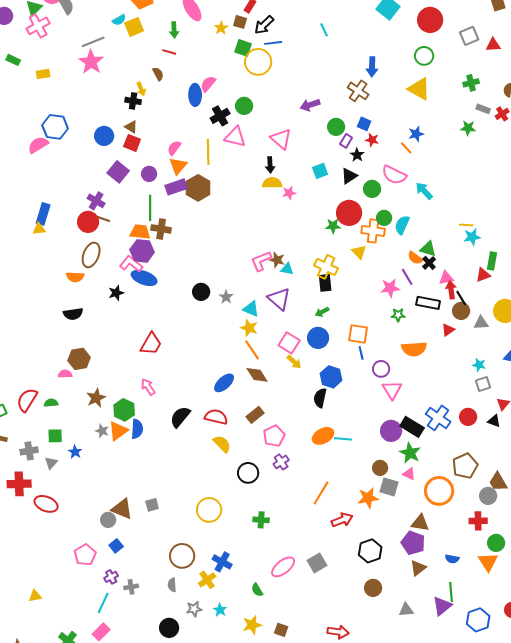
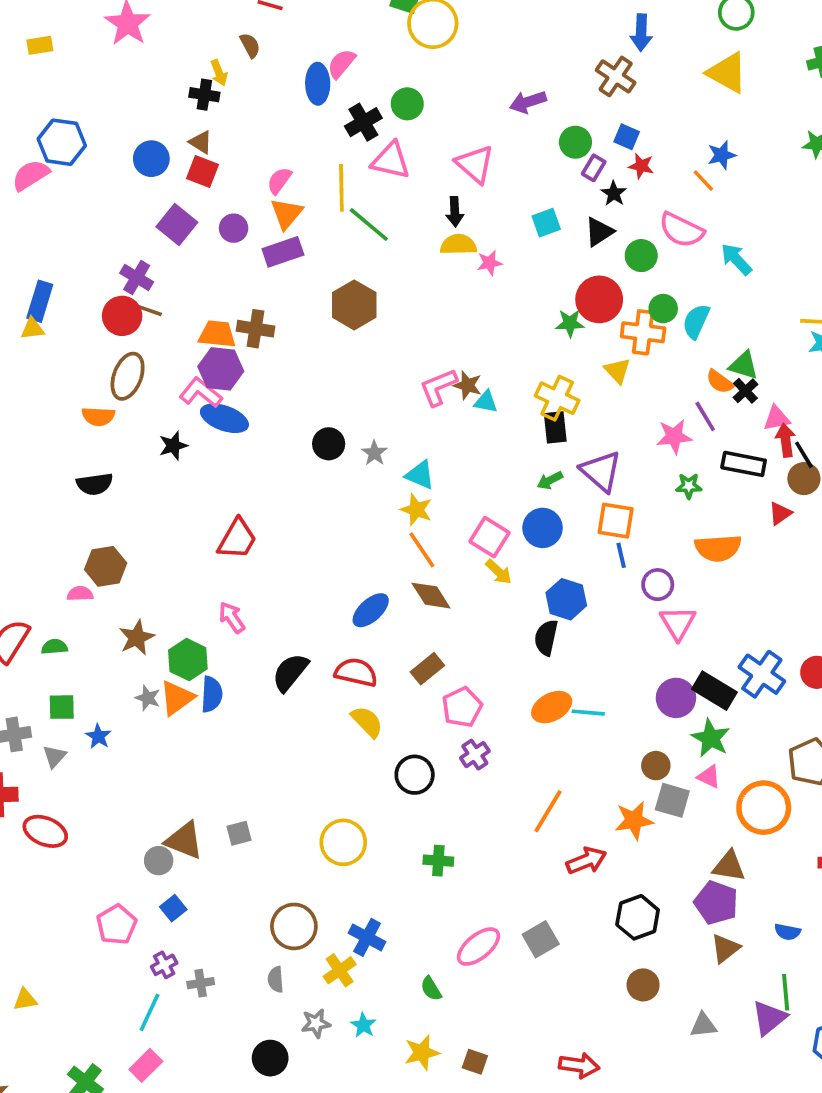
brown hexagon: (198, 188) -> (354, 305), moved
green line: (150, 208) -> (369, 224), moved, turned -50
purple triangle: (279, 299) -> (601, 471), moved

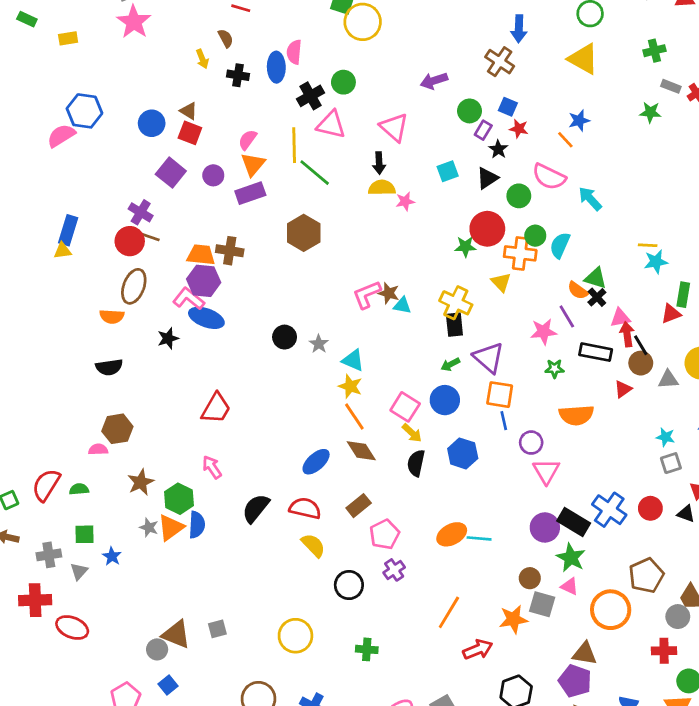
pink semicircle: (341, 64) -> (294, 52), turned -35
black cross: (204, 95) -> (238, 75), moved
black semicircle: (546, 638) -> (416, 463), moved

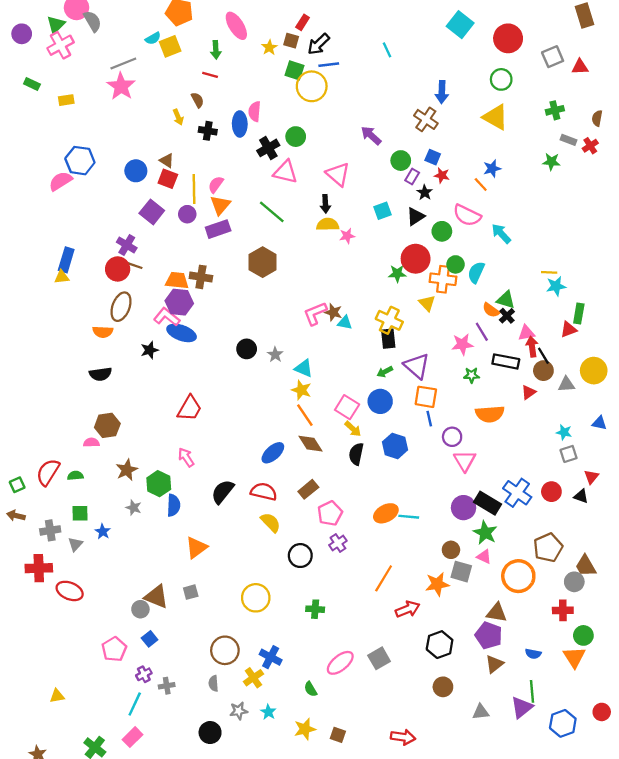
purple arrow: (434, 81) -> (371, 135), turned 60
yellow line: (294, 145) -> (194, 189), moved
orange triangle: (171, 527) -> (196, 548), moved

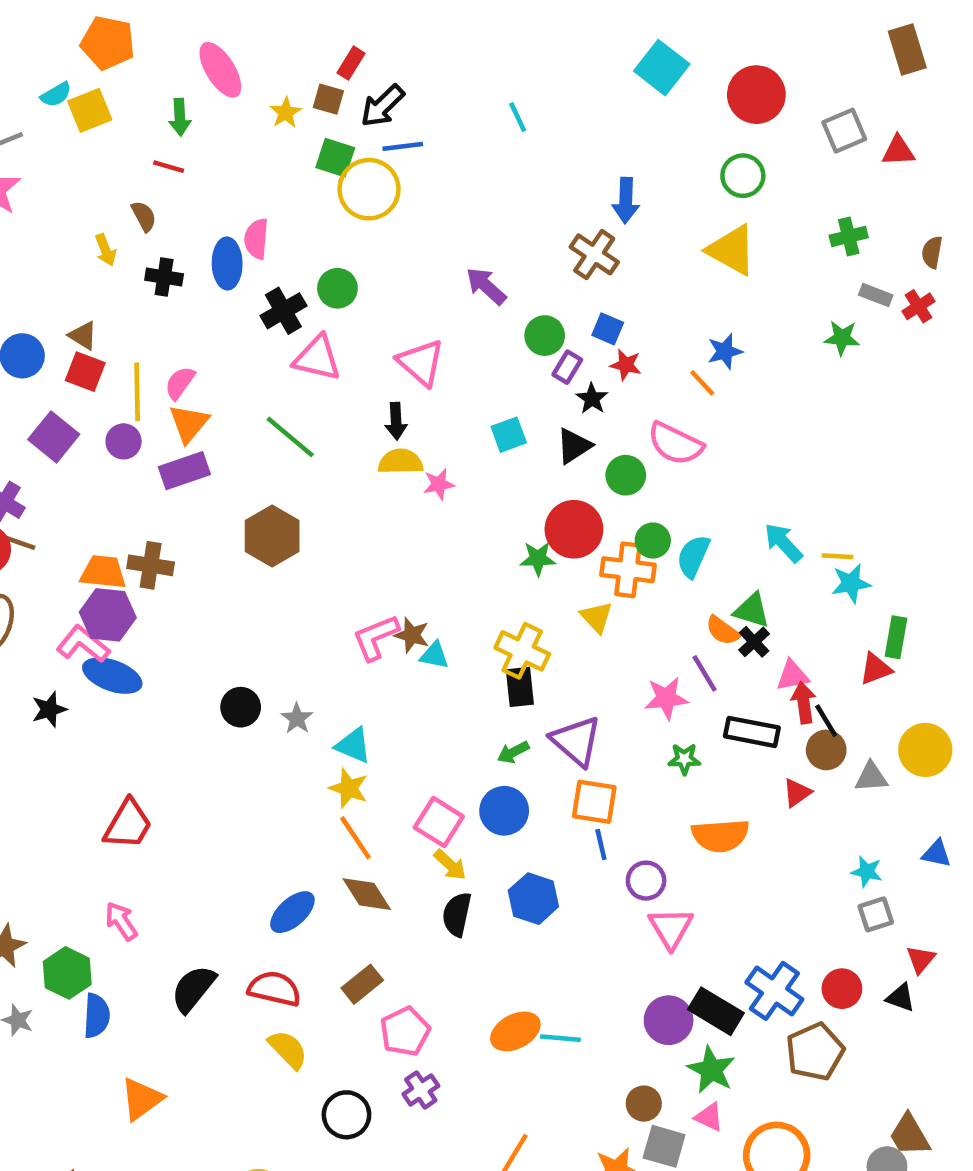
cyan arrow: (501, 234) -> (783, 543), moved
brown pentagon: (548, 548) -> (815, 1052), moved

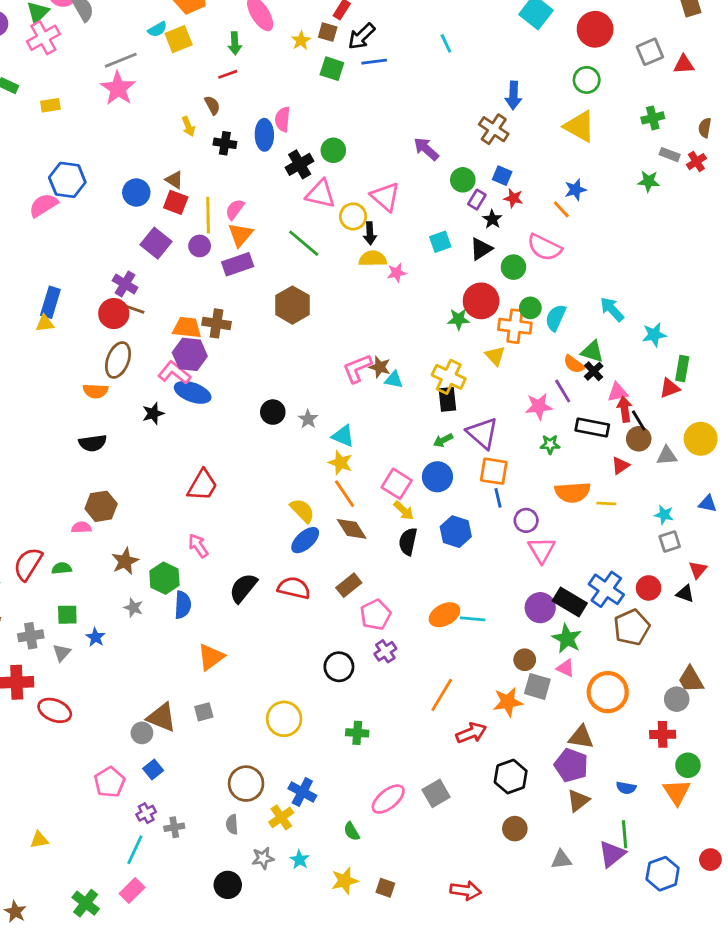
red line: (169, 167) -> (228, 74), turned -36
yellow circle: (369, 189) -> (353, 216), moved, size x0.7
yellow line: (837, 556) -> (606, 504), moved
yellow semicircle: (288, 1049) -> (302, 511), moved

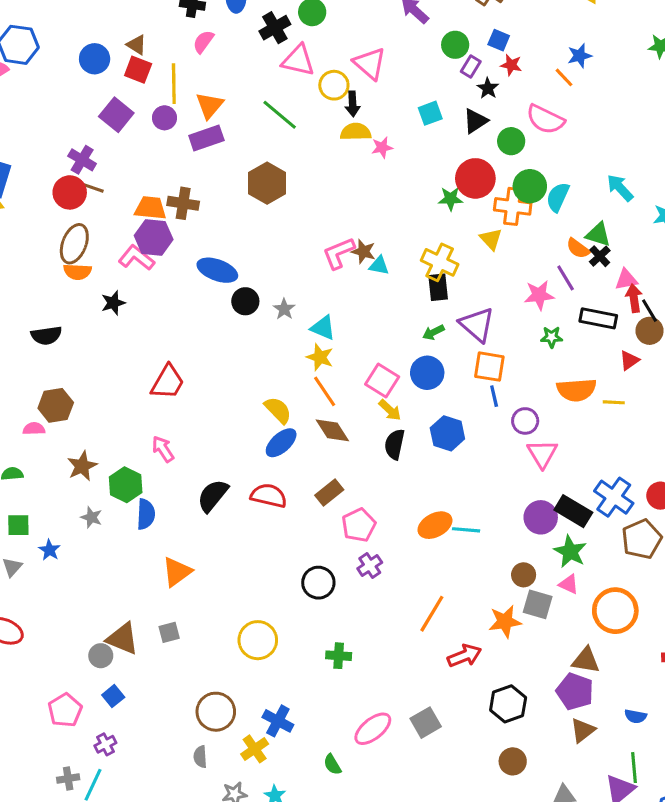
pink semicircle: (235, 209) -> (203, 42), moved
green circle: (530, 308) -> (530, 186), size x1.4
orange semicircle: (95, 391) -> (77, 272), moved
blue ellipse: (193, 392) -> (217, 270), moved
gray cross: (174, 827) -> (68, 778), moved

